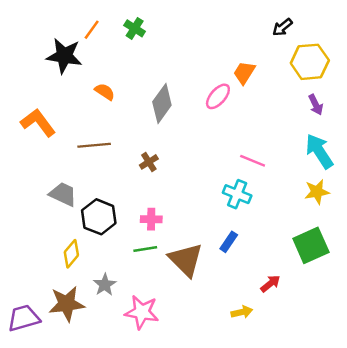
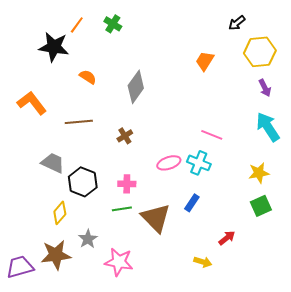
pink ellipse: (218, 96) -> (169, 163), moved, turned 30
yellow star: (317, 192) -> (259, 173), moved
green square: (311, 245) -> (261, 206), size x0.7
yellow arrow: (242, 312) -> (203, 262), turned 30

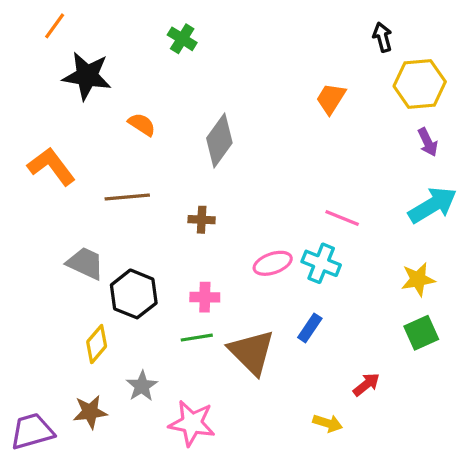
black arrow: (237, 23) -> (383, 37), turned 114
orange line: (77, 25) -> (55, 26), moved
cyan arrow: (268, 127) -> (433, 205), turned 92
brown cross: (125, 136) -> (202, 220), turned 35
brown star: (56, 255) -> (90, 412), size x0.7

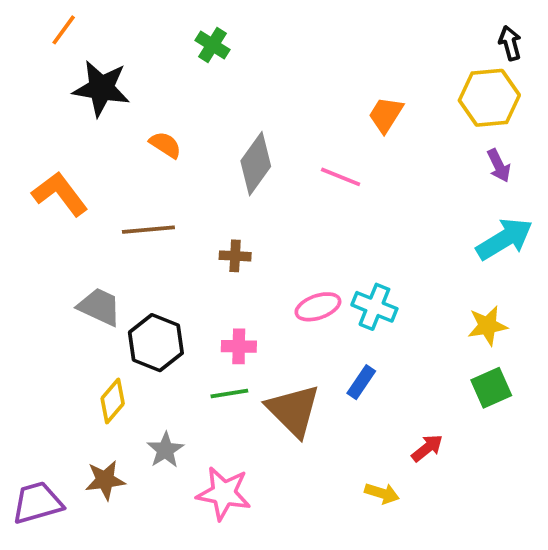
black arrow: (383, 37) -> (510, 43), moved
pink line: (342, 218) -> (341, 177), moved

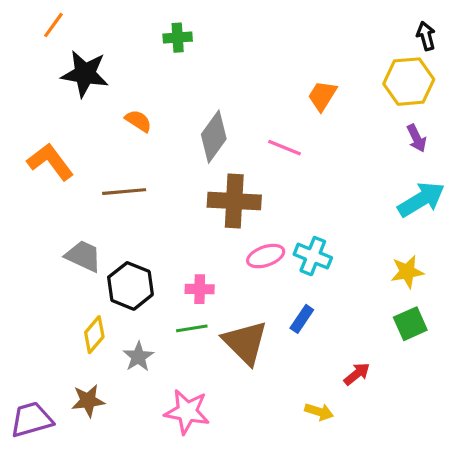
green cross: (212, 45) -> (178, 38), turned -36
brown cross: (235, 256) -> (234, 201), moved, size x2.0
gray star: (165, 450) -> (138, 357), moved

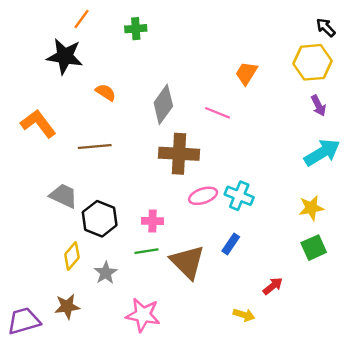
orange line: (53, 25) -> (82, 19), moved
black arrow: (426, 36) -> (326, 27), turned -30

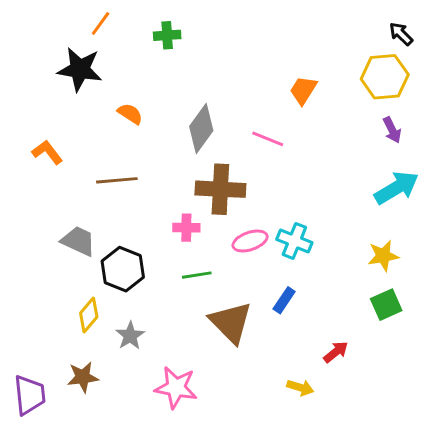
orange L-shape: (38, 124) -> (47, 152), size x0.7
pink cross: (153, 221) -> (186, 228), moved
green line: (147, 251) -> (197, 275), moved
purple trapezoid: (24, 321) -> (30, 395), turned 100

